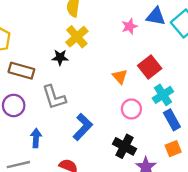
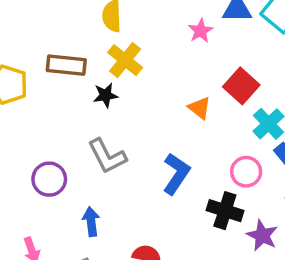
brown rectangle: (21, 71) -> (66, 65), moved
pink circle: (131, 109) -> (246, 172), moved
blue L-shape: (83, 127) -> (176, 174), moved

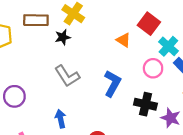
pink circle: (246, 172) -> (153, 68), moved
purple circle: (49, 179) -> (14, 96), moved

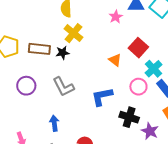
brown rectangle: (36, 20) -> (39, 49), moved
blue L-shape: (112, 83) -> (102, 97), turned -135
purple circle: (14, 96) -> (26, 86), moved

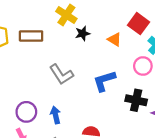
black star: (63, 53) -> (83, 33), moved
purple circle: (26, 86) -> (26, 112), moved

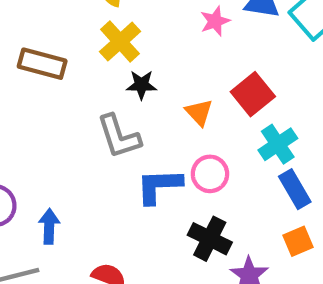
pink circle: (143, 66) -> (210, 174), moved
gray L-shape: (61, 74) -> (119, 136), moved

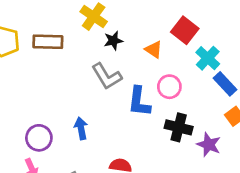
blue L-shape: (159, 186) -> (139, 102), turned -68
blue arrow: (49, 226) -> (81, 128), moved

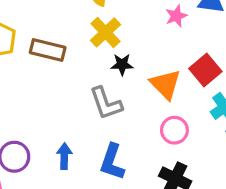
orange triangle: (154, 50) -> (165, 84), size x1.5
blue L-shape: (139, 102) -> (112, 162), moved

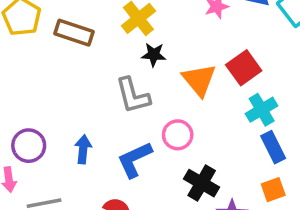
pink circle: (174, 130) -> (178, 135), moved
blue L-shape: (112, 162) -> (135, 160), turned 42

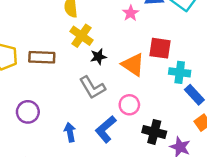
red square: (244, 68) -> (160, 48), turned -30
cyan cross: (262, 110) -> (180, 72), turned -36
purple circle: (29, 146) -> (28, 112), moved

